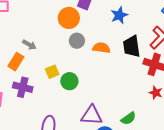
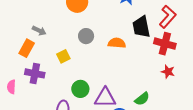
gray circle: (77, 41) -> (86, 36), moved
orange semicircle: (101, 48) -> (117, 43), moved
green circle: (69, 81) -> (80, 89), moved

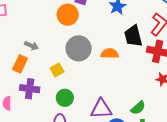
gray circle: (86, 36) -> (79, 48), size x1.6
green circle: (80, 89) -> (65, 98), moved

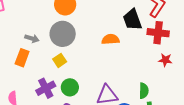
gray circle: (79, 48) -> (63, 34), moved
purple cross: (30, 89) -> (46, 88), moved, turned -30
green semicircle: (138, 108) -> (144, 91), turned -42

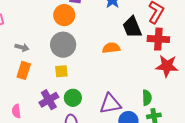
gray arrow: (32, 38) -> (22, 47), moved
yellow square: (60, 60) -> (61, 71), turned 32
red star: (165, 60) -> (167, 66), size x1.6

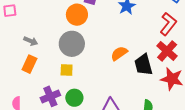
black trapezoid: (132, 27) -> (143, 65), moved
red cross: (158, 39) -> (167, 51), turned 30
orange semicircle: (111, 48) -> (119, 53), turned -36

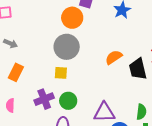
gray arrow: (31, 41) -> (11, 43), moved
orange rectangle: (29, 64) -> (16, 72), moved

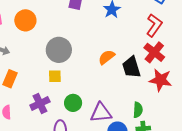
orange circle: (72, 18) -> (25, 20), moved
green circle: (68, 101) -> (73, 103), moved

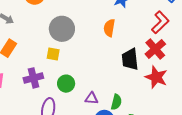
orange semicircle: (107, 57) -> (109, 28), moved, turned -54
green semicircle: (138, 110) -> (116, 102), moved
purple triangle: (101, 113) -> (92, 98), size x0.6

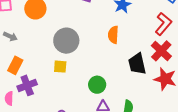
purple cross: (33, 78) -> (27, 85), moved
green circle: (66, 84) -> (97, 85), moved

